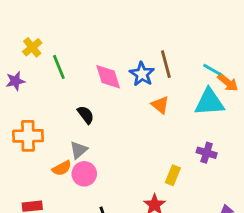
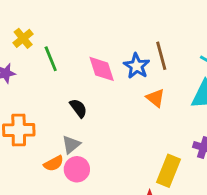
yellow rectangle: (173, 175) -> (169, 171), size x1.5

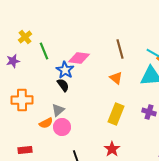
blue star: (137, 66) -> (65, 70), moved
pink diamond: (102, 69) -> (79, 58), turned -65
yellow rectangle: (169, 171) -> (116, 114), moved

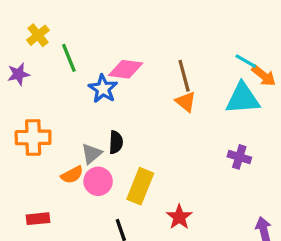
brown line: (120, 49) -> (184, 76), moved
black semicircle: (63, 85) -> (116, 142), moved, turned 40
yellow rectangle: (116, 114) -> (140, 186), moved

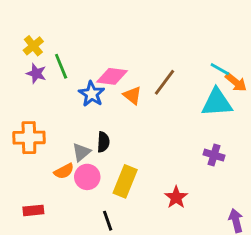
purple star: (18, 74) -> (36, 74), moved, turned 30
brown line: (184, 76) -> (164, 82), turned 52
orange triangle: (186, 102) -> (132, 95), moved
red star: (179, 217) -> (176, 197), moved

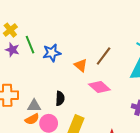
pink diamond: (112, 76) -> (99, 87), moved, turned 35
blue star: (92, 94) -> (52, 53), moved, turned 30
gray triangle: (81, 152) -> (34, 106), moved, turned 40

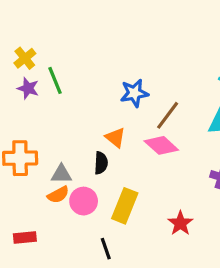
blue star: (52, 53) -> (134, 93), moved
brown line: (104, 56) -> (168, 115), moved
orange triangle: (81, 65) -> (115, 138), moved

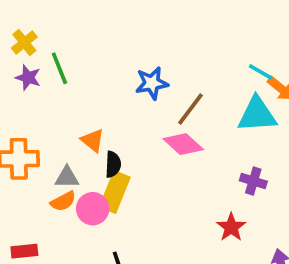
orange triangle: (115, 138) -> (93, 140), moved
yellow rectangle: (125, 206) -> (115, 192), moved
red star: (180, 223) -> (231, 227), moved

